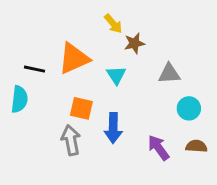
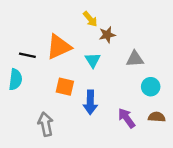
gray arrow: (71, 140) -> (46, 124), moved

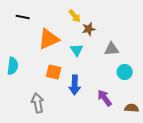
black line: (27, 55) -> (23, 17), moved
brown semicircle: (157, 117) -> (132, 108), moved

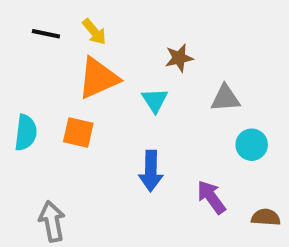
yellow arrow: (75, 16) -> (94, 32), moved
orange square: (54, 72) -> (78, 133), moved
gray arrow: (38, 103) -> (52, 221), moved

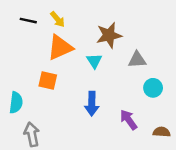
brown star: (179, 58) -> (109, 35), size x1.5
cyan semicircle: (26, 133) -> (16, 103), moved

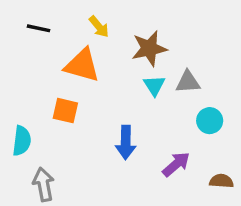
yellow arrow: (58, 19) -> (99, 27), moved
orange triangle: (60, 47) -> (82, 65), turned 40
cyan triangle: (94, 61) -> (154, 85), moved
purple arrow: (129, 120) -> (176, 164), turned 85

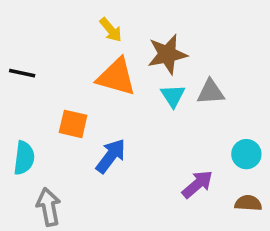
black line: (38, 28) -> (22, 73), moved
orange triangle: (82, 65) -> (116, 77), moved
cyan circle: (210, 121) -> (246, 154), moved
blue arrow: (126, 142) -> (111, 156), moved, turned -144

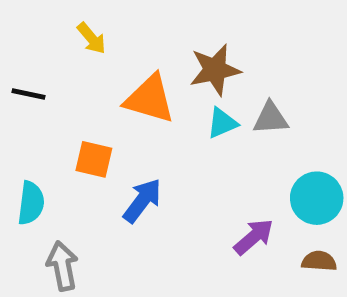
yellow arrow: (111, 30) -> (91, 38), moved
cyan triangle: (173, 96) -> (222, 123), turned 40
cyan circle: (246, 154) -> (317, 198), size x1.4

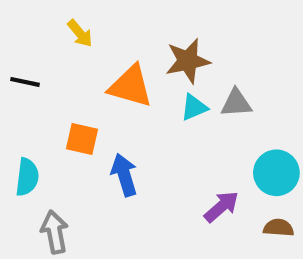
blue arrow: (142, 201) -> (124, 175), turned -54

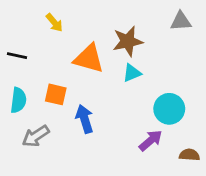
gray triangle: (236, 103) -> (181, 21), moved
cyan circle: (276, 173) -> (169, 109), moved
cyan semicircle: (27, 177) -> (18, 100), moved
gray arrow: (55, 232) -> (36, 136), moved, turned -112

